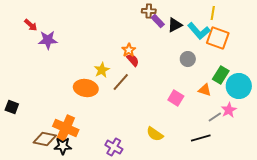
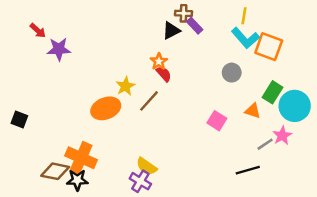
yellow line: (213, 13) -> (244, 16), moved
black triangle: (175, 25) -> (171, 31), moved
orange ellipse: (86, 88) -> (106, 108), turned -30
black square: (12, 107) -> (19, 119), moved
yellow semicircle: (155, 134) -> (146, 166), moved

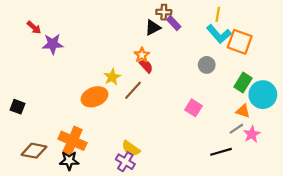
orange triangle: (253, 111) -> (243, 111), moved
pink star: (282, 136) -> (252, 134), moved
brown diamond: (55, 171) -> (34, 151), moved

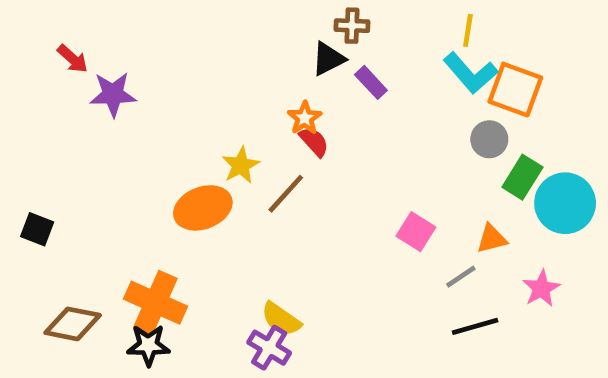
purple rectangle: (174, 23) -> (371, 82), moved
gray circle: (207, 65) -> (489, 139), moved
orange triangle: (243, 111) -> (492, 239), moved, turned -32
gray line: (236, 129) -> (461, 277), moved

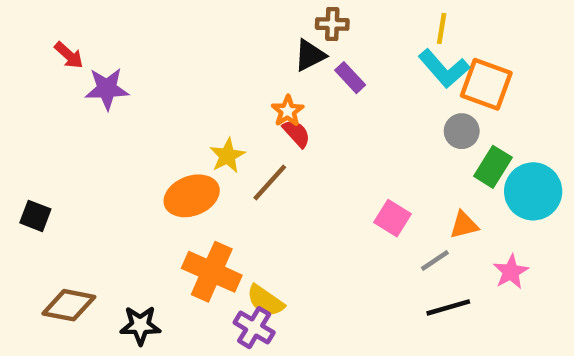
orange cross: (155, 303) -> (212, 272), moved

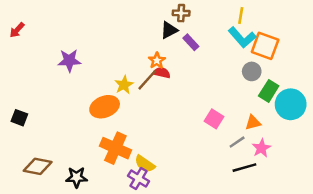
red arrow: (69, 55) -> (17, 30), moved, turned 91
purple star: (107, 89) -> (69, 61), moved
red semicircle: (297, 133) -> (162, 73), turned -35
brown line: (270, 182) -> (147, 80), moved
pink star: (511, 272) -> (261, 148), moved

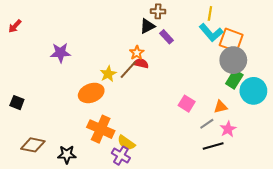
gray circle: (252, 71) -> (233, 60), moved, size x1.6

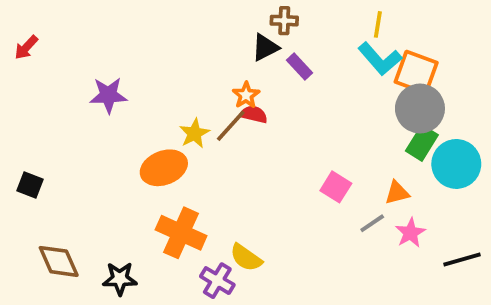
yellow semicircle: (126, 143) -> (246, 258), moved
brown diamond: (33, 145) -> (59, 261), turned 55
black line: (213, 146) -> (462, 260), moved

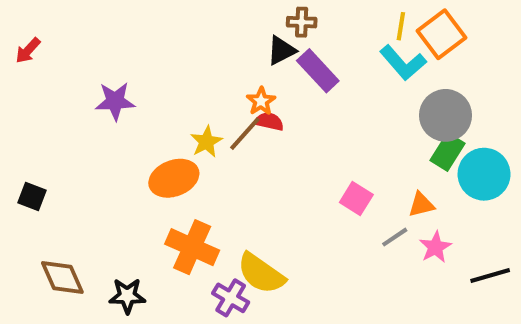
purple rectangle: (300, 66) -> (318, 71), size x1.5
orange square: (416, 72) -> (441, 34), moved, turned 33
yellow semicircle: (246, 258) -> (261, 273), size x1.4

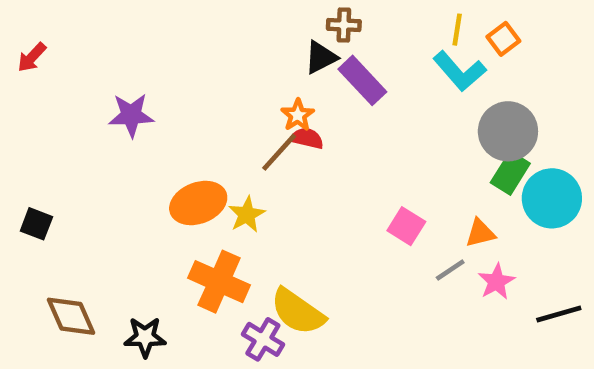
orange square: (441, 34) -> (503, 39), size x0.6
yellow star: (206, 142) -> (247, 215), moved

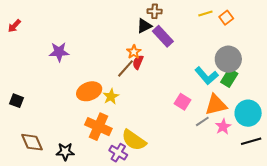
yellow line: (457, 30) -> (205, 13), turned 64
cyan L-shape: (459, 71) -> (206, 76), moved
red semicircle: (307, 138) -> (138, 62), turned -80
cyan circle: (552, 198) -> (248, 113), moved
orange triangle: (480, 233) -> (216, 105), size x1.6

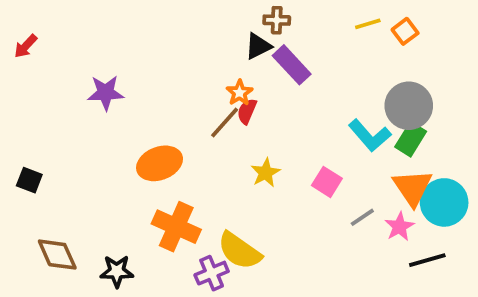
yellow star: (111, 97) -> (266, 173), moved
orange triangle: (216, 105) -> (412, 188), moved, turned -50
black line: (251, 141) -> (427, 260), moved
purple cross: (118, 153) -> (212, 273), turned 36

